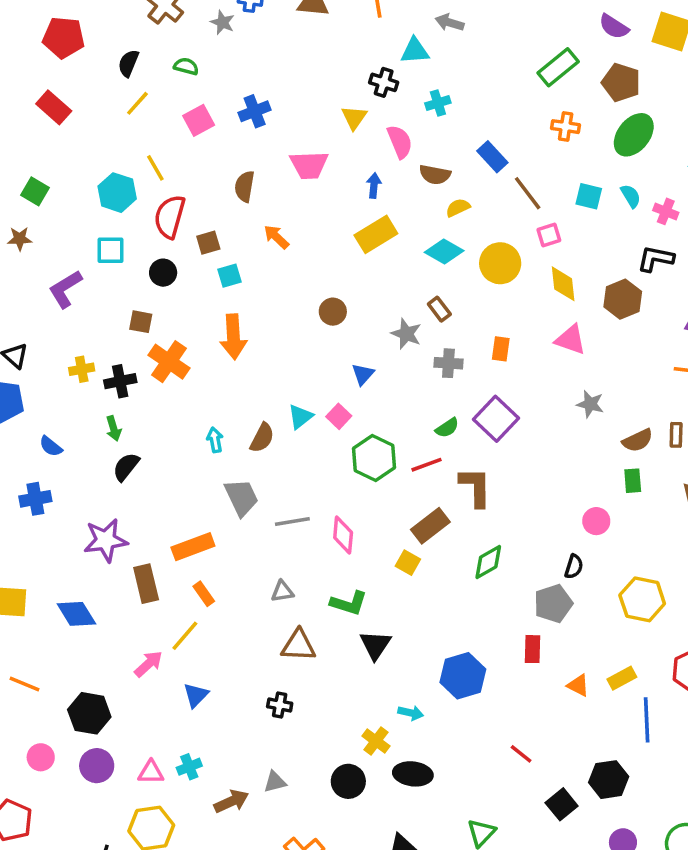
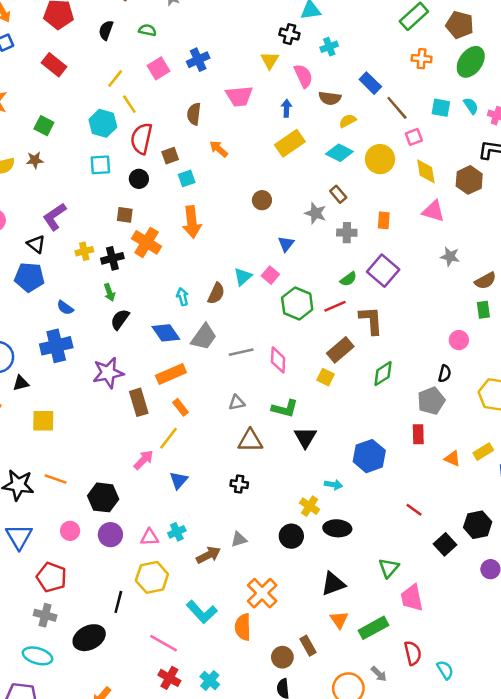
yellow line: (137, 103) -> (115, 79), moved
purple L-shape: (65, 289) -> (55, 217), moved
gray trapezoid: (242, 497) -> (204, 337), turned 64
blue cross: (35, 499) -> (56, 346), size x1.4
blue diamond: (76, 614) -> (166, 333), moved

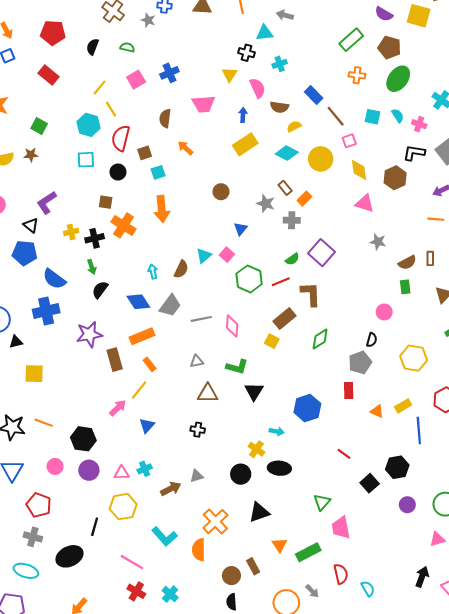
orange rectangle: (384, 220) -> (304, 199), moved, turned 40
blue semicircle: (65, 308) -> (54, 279), size x1.6
black triangle: (333, 584) -> (259, 512), moved

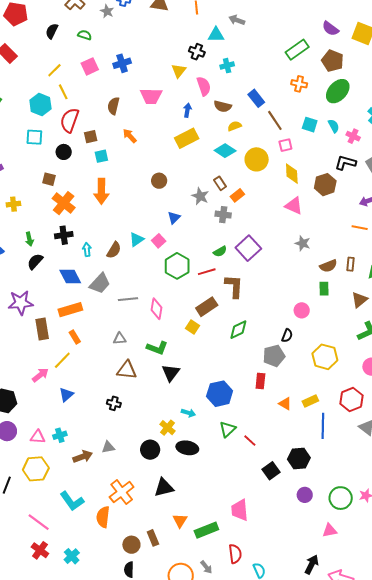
black cross: (95, 238) -> (64, 235), moved
green triangle: (322, 502) -> (227, 429), moved

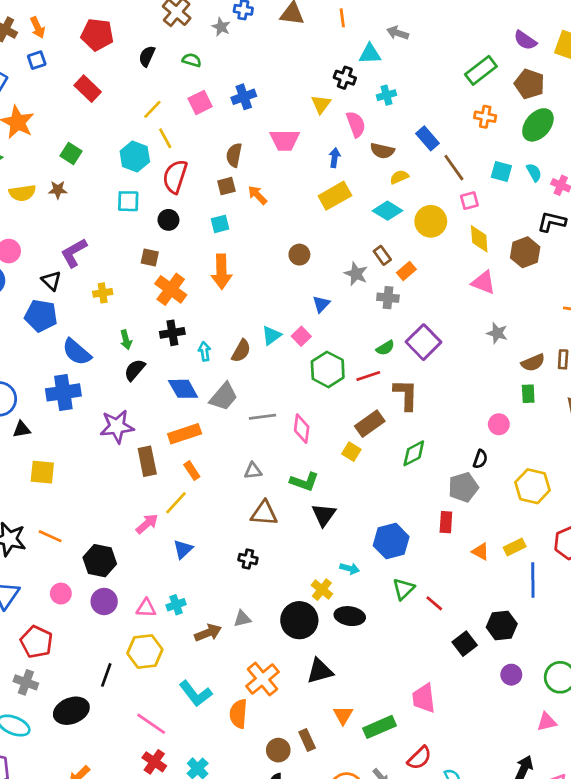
brown square: (91, 137) -> (226, 186), moved
black circle: (150, 450) -> (299, 620), size x1.4
red semicircle: (235, 554) -> (419, 758), turned 54

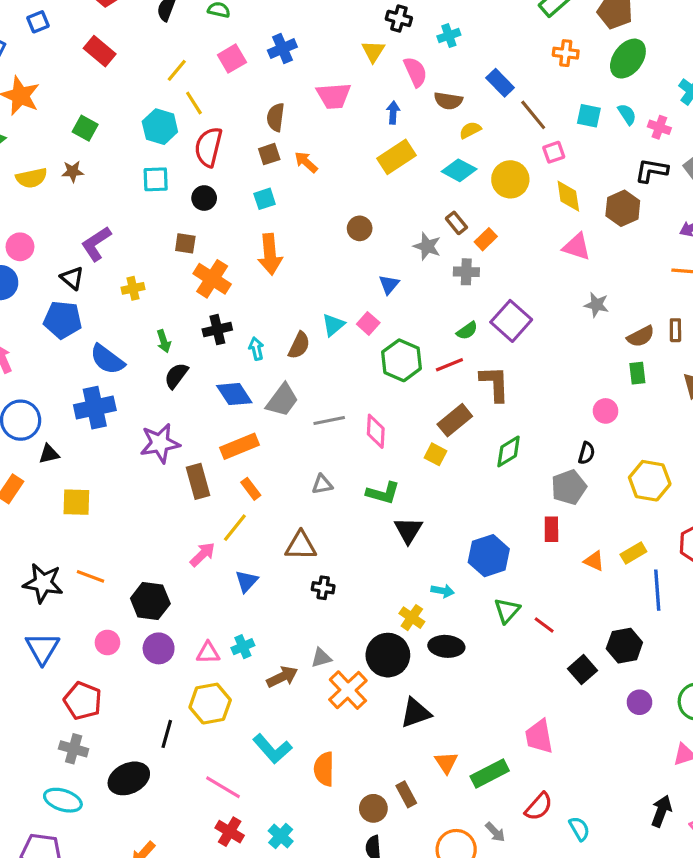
brown triangle: (264, 513) -> (301, 546), moved
orange cross: (262, 679) -> (348, 690), moved

